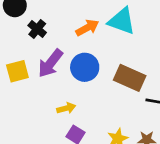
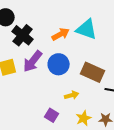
black cross: (37, 29) -> (23, 35), size x1.5
yellow arrow: (66, 108) -> (72, 95), moved

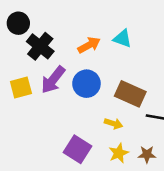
cyan triangle: (87, 29) -> (123, 39), size x0.7
yellow arrow: (72, 95) -> (113, 124), moved, turned 32
purple square: (52, 115) -> (77, 149), size x1.5

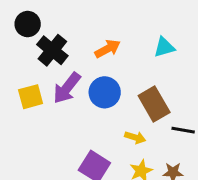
cyan triangle: (123, 39) -> (164, 47), moved, turned -36
brown rectangle: (130, 94) -> (154, 104), turned 36

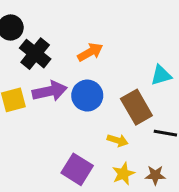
cyan triangle: (164, 47) -> (161, 75), moved
purple arrow: (67, 88) -> (50, 91), turned -140

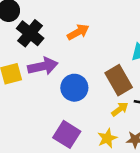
blue circle: (87, 96) -> (74, 88), moved
yellow arrow: (118, 140) -> (120, 109), moved, turned -54

